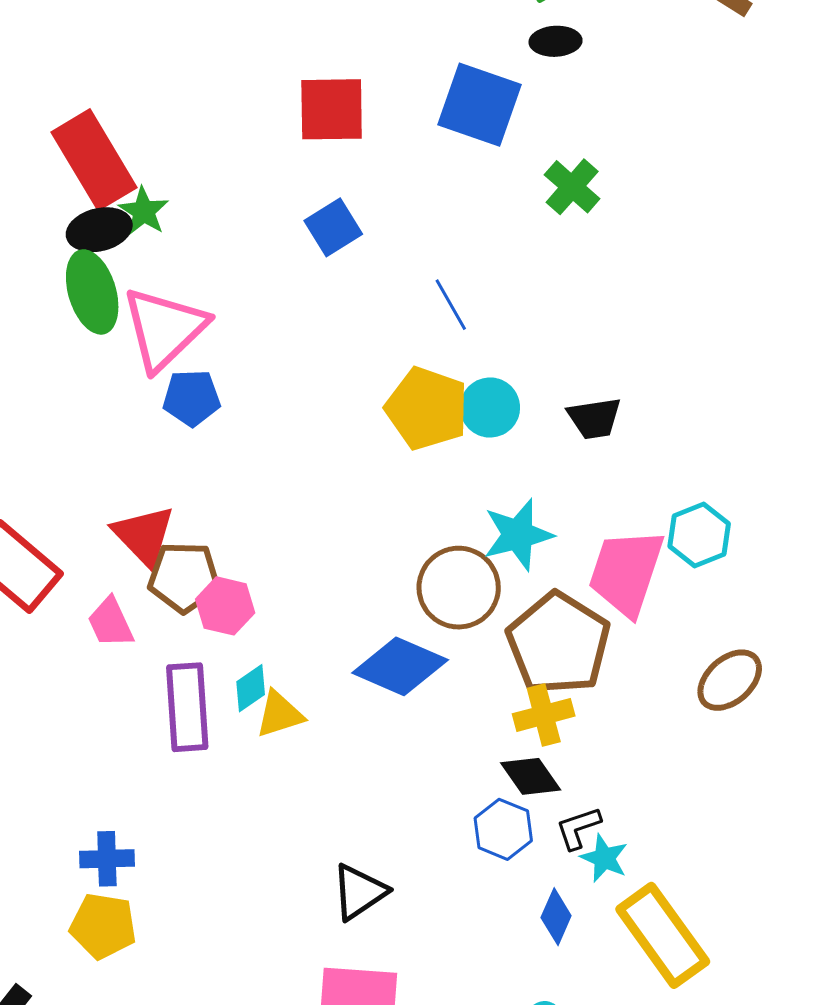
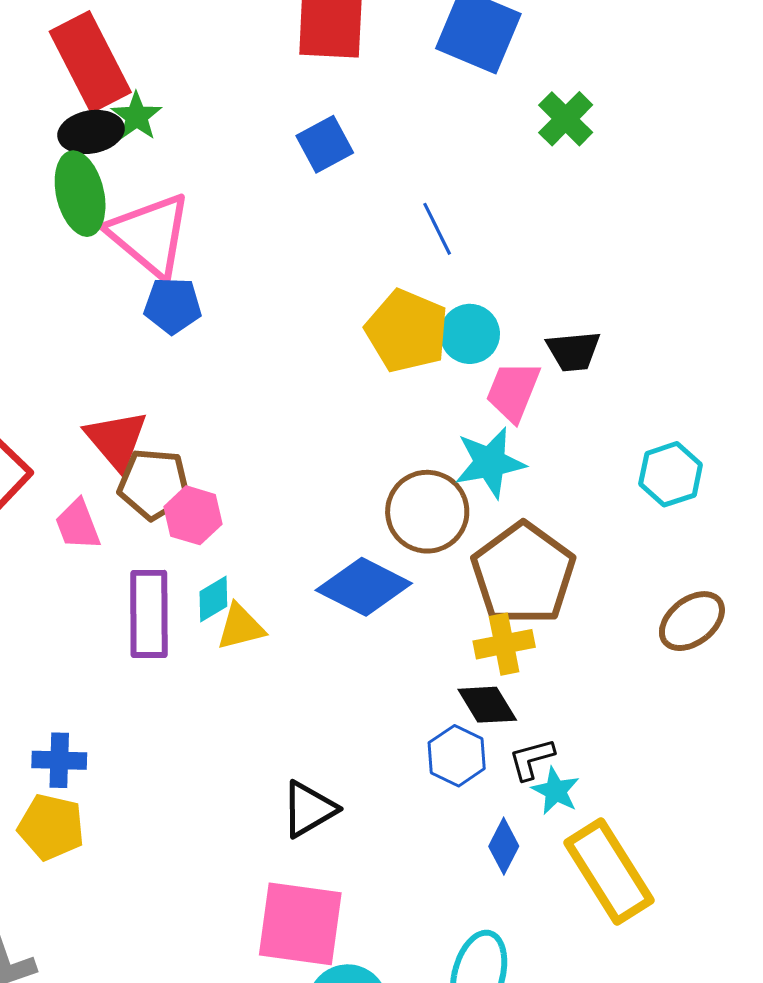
pink triangle: (164, 329) -> (150, 235), turned -40
pink trapezoid: (626, 572) -> (513, 391), moved, size x0.7

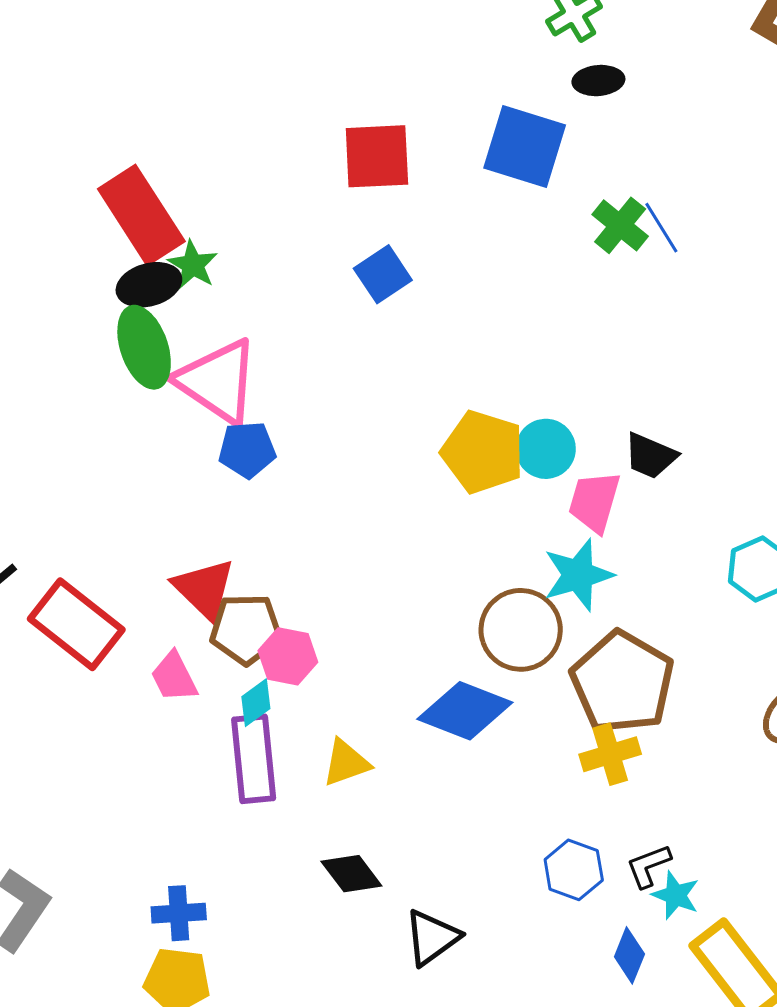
blue line: (437, 229) -> (661, 228), moved
black trapezoid: (573, 351) -> (650, 456), turned 34
cyan diamond: (213, 599) -> (256, 703), moved
black diamond: (487, 705) -> (351, 874), moved

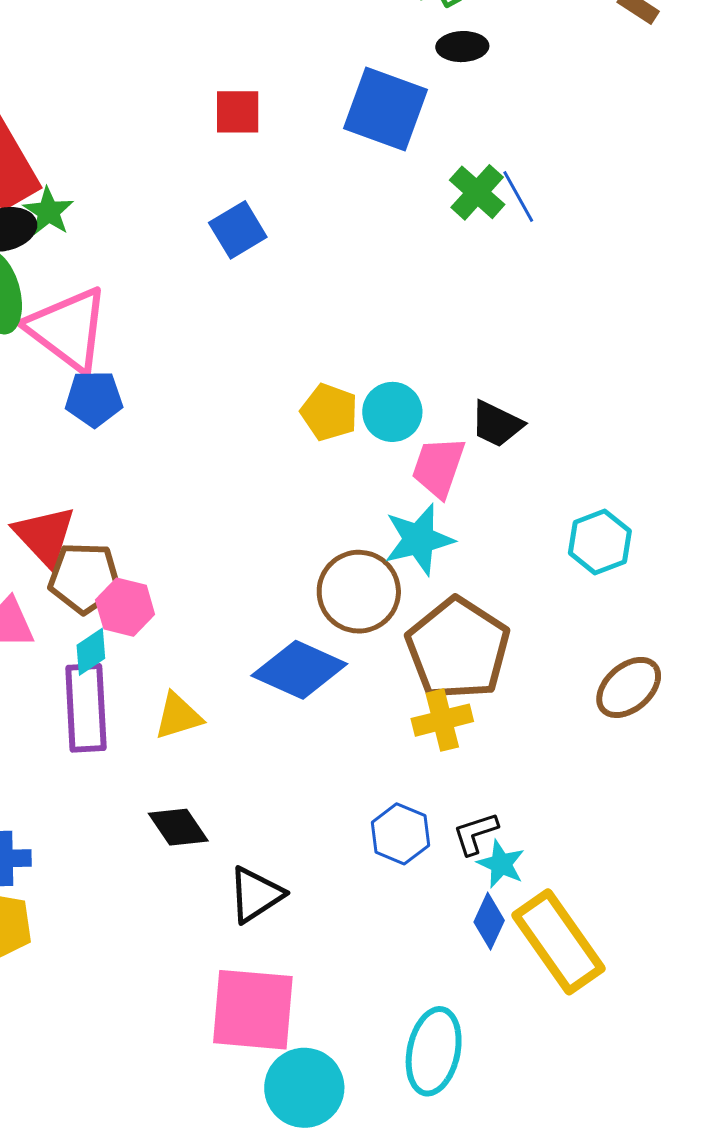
red square: (377, 156) -> (238, 112), size x0.7
yellow pentagon: (483, 452) -> (329, 412), size x0.7
blue diamond: (629, 955) -> (489, 921), moved

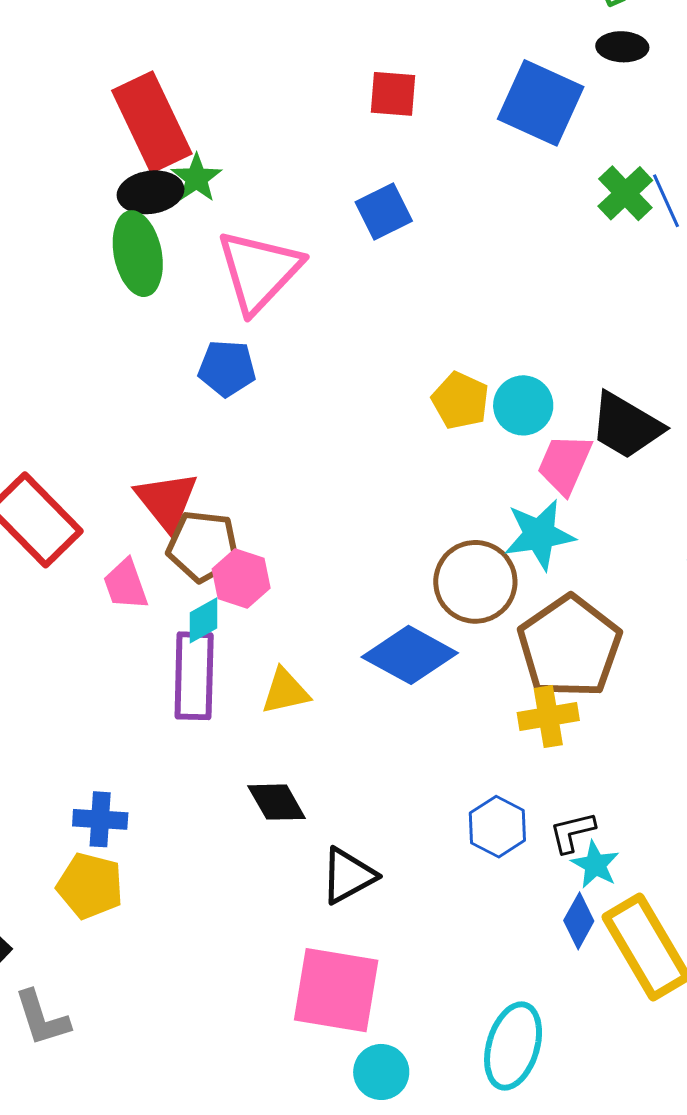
pink triangle: (68, 329) -> (259, 271), moved, turned 32
black trapezoid: (497, 424) -> (626, 426), size x1.4
cyan circle: (304, 1088) -> (381, 1072), size x0.7

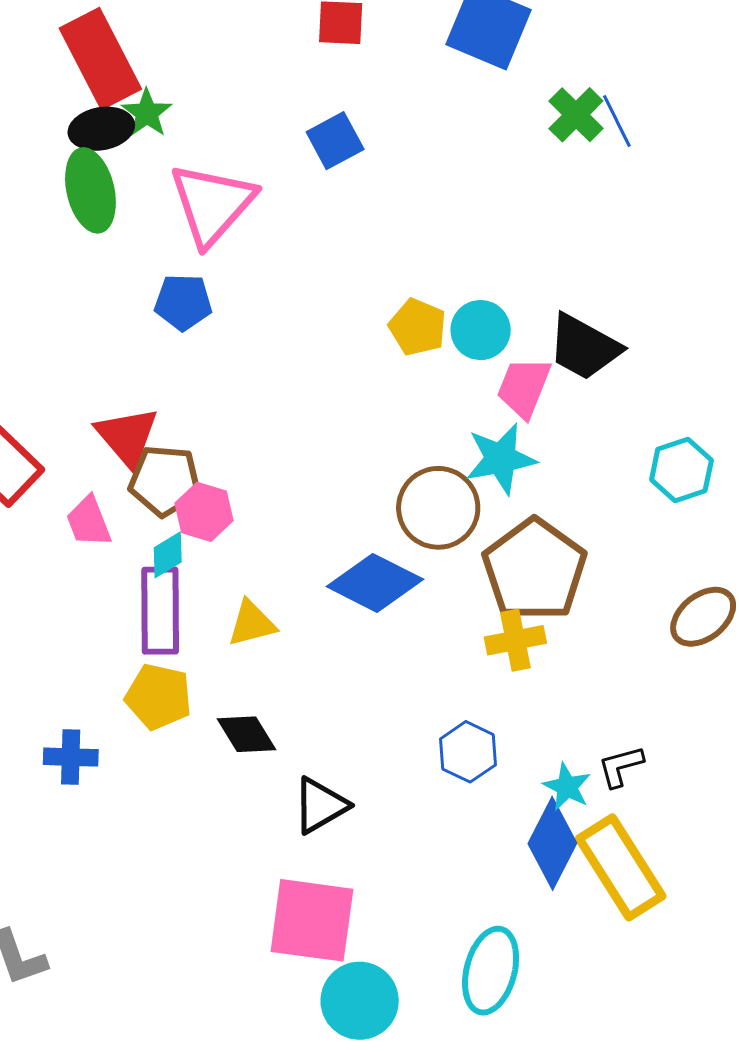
black L-shape: (572, 832) -> (621, 766), moved
yellow pentagon: (90, 886) -> (159, 697), moved
blue diamond: (579, 921) -> (552, 843), size x1.6
cyan circle: (381, 1072) -> (360, 1001), size x1.4

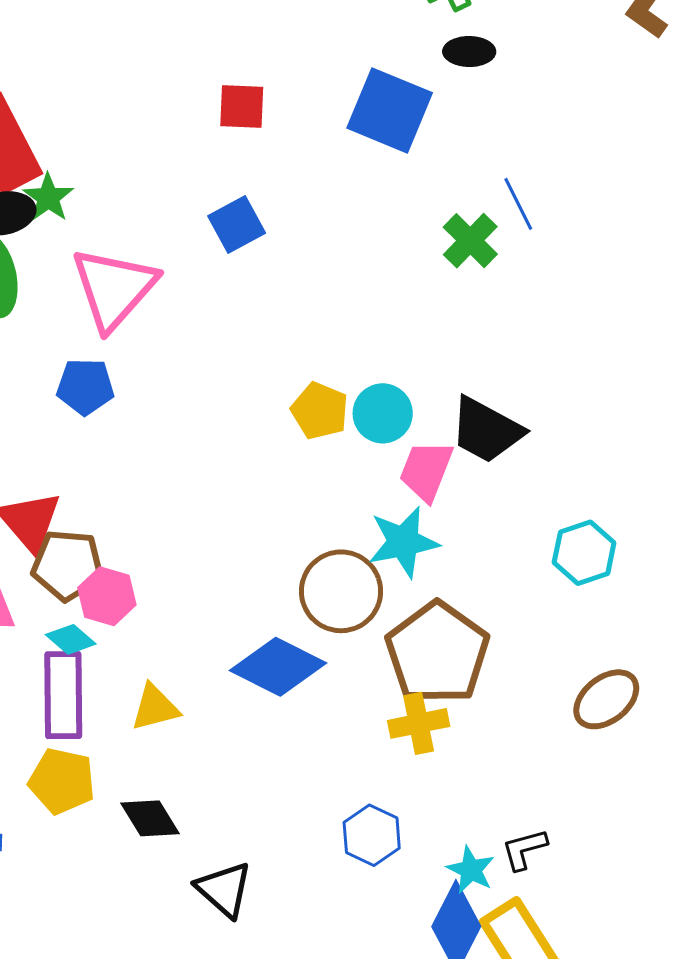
green cross: (576, 115) -> (470, 241), moved
cyan diamond: (168, 555) -> (71, 639), turned 72
black triangle: (320, 805) -> (224, 889), turned -48

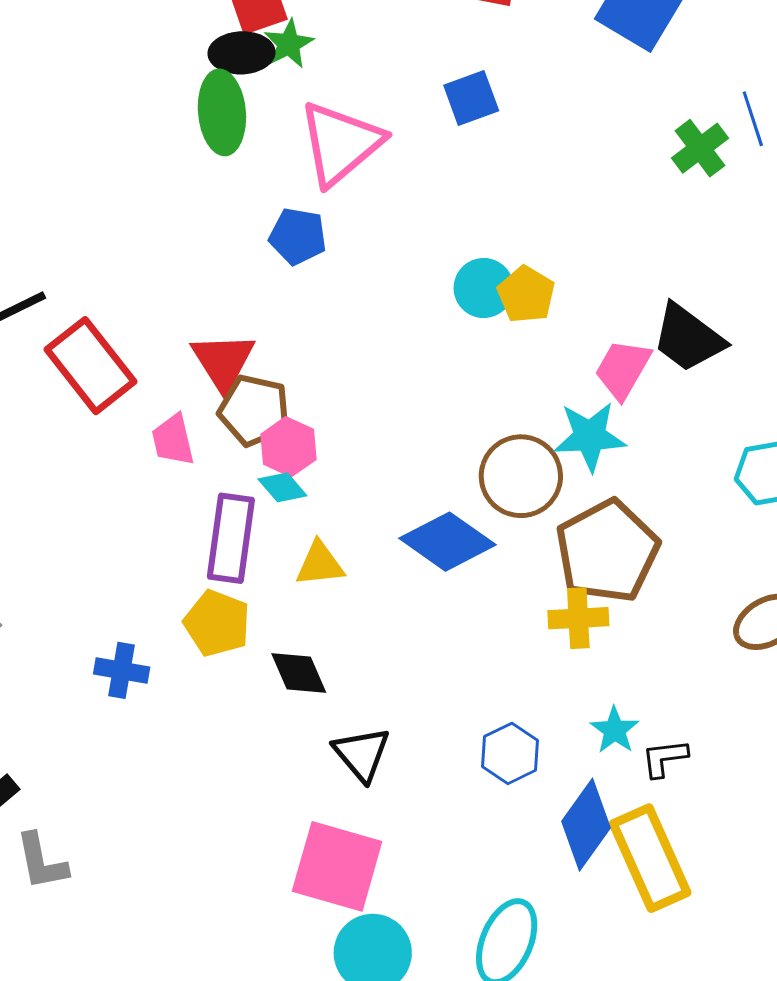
cyan circle: (383, 413) -> (484, 288), moved
cyan diamond: (71, 639) -> (282, 487), moved
blue hexagon: (372, 835) -> (510, 753), moved
cyan star: (471, 870) -> (615, 730), moved

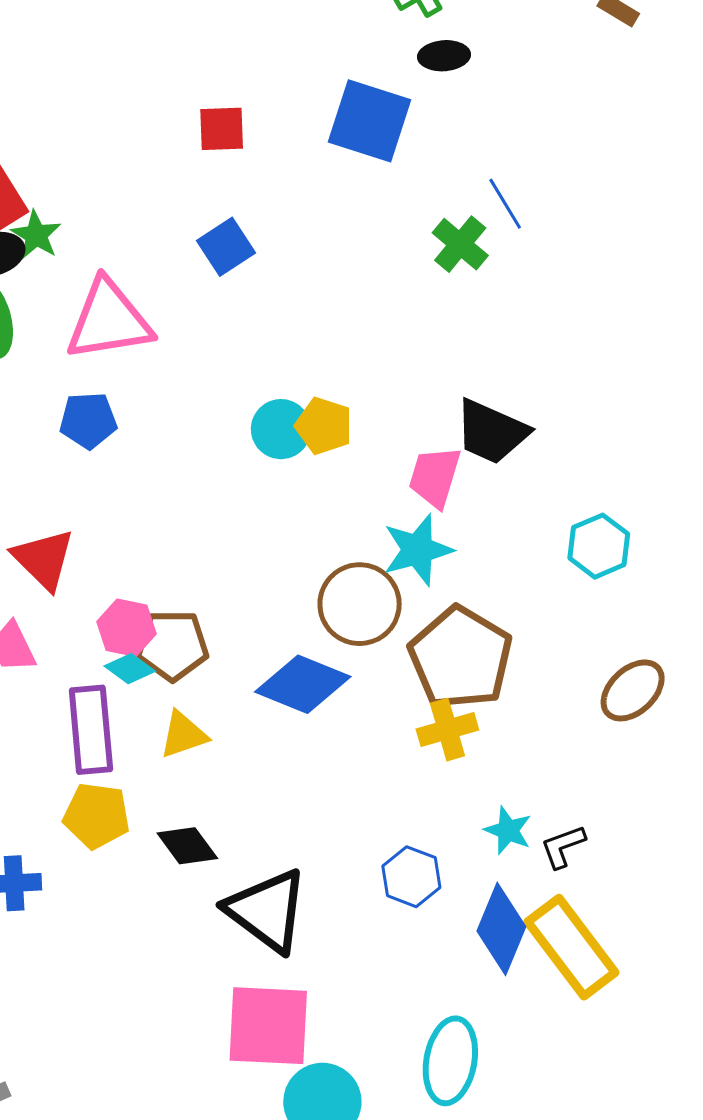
pink triangle: (340, 143) -> (109, 320), turned 44
brown pentagon: (254, 410) -> (172, 645), moved
black triangle: (362, 754) -> (267, 911), size x1.5

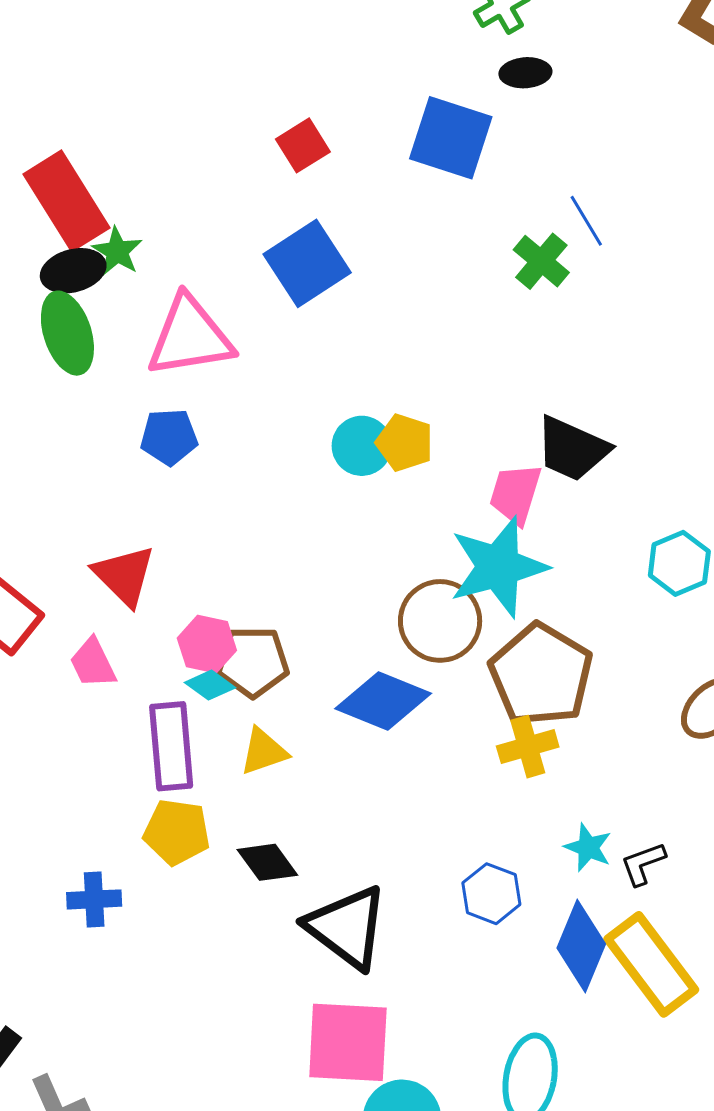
red square: (222, 129) -> (303, 145), turned -30
blue square: (226, 247) -> (307, 263), size x1.5
cyan star: (418, 550) -> (498, 567), size x1.4

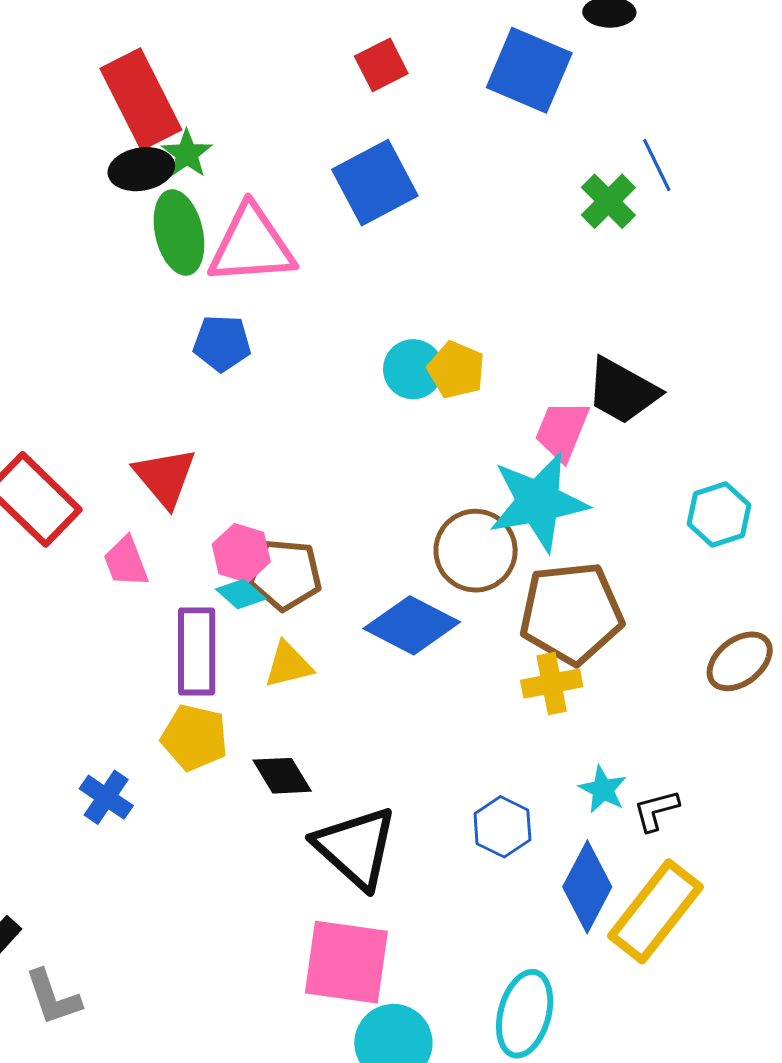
green ellipse: (67, 333) -> (179, 233), moved
brown pentagon: (541, 675) -> (571, 613), turned 30
blue cross: (94, 899) -> (106, 797), turned 32
yellow rectangle: (651, 964) -> (655, 911), turned 70

